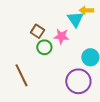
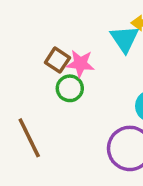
pink star: (61, 36) -> (80, 64), moved

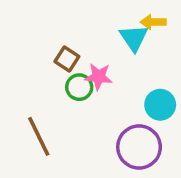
pink star: (80, 64) -> (99, 77), moved

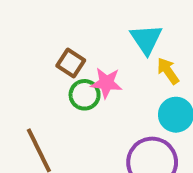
yellow arrow: (153, 22) -> (168, 71), moved, turned 55

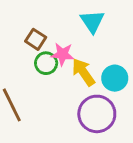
yellow arrow: (168, 71) -> (83, 72), moved, size x1.4

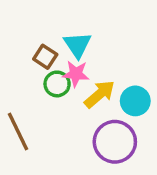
cyan triangle: (92, 21) -> (77, 45), moved
yellow arrow: (83, 72) -> (100, 94), turned 84

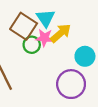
brown square: (45, 57) -> (24, 26), size x1.6
yellow arrow: (100, 94) -> (61, 33), moved

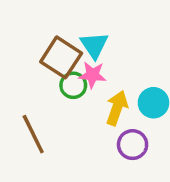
yellow arrow: (61, 33) -> (117, 108), moved, turned -30
purple circle: (71, 84) -> (133, 145), size x0.7

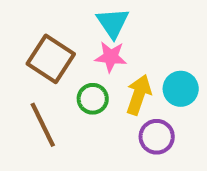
brown square: (61, 57) -> (51, 59), moved
green circle: (73, 85) -> (93, 99), moved

